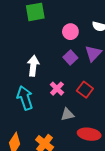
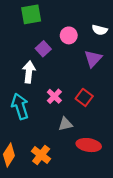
purple square: (70, 58) -> (43, 49), moved

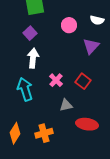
purple square: (43, 49) -> (30, 33), moved
orange cross: (41, 155) -> (44, 133), turned 36

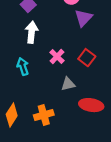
purple triangle: (91, 46) -> (83, 18), moved
cyan arrow: (25, 89) -> (23, 66), size x0.7

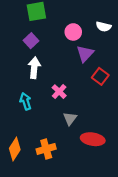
red square: (87, 58) -> (100, 76), moved
gray triangle: (68, 84) -> (70, 119), turned -40

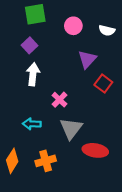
pink circle: (73, 32) -> (73, 26), moved
cyan arrow: (26, 101) -> (32, 124), moved, turned -70
gray triangle: (70, 119) -> (71, 128), size x1.5

